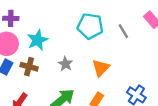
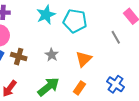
gray line: (123, 31) -> (116, 37), moved
cyan star: (38, 40) -> (46, 15), moved

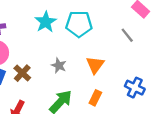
brown cross: (19, 57) -> (22, 73), turned 35

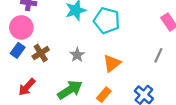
gray line: (127, 35) -> (158, 55), moved, turned 48

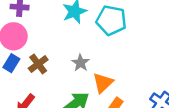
orange triangle: (112, 63) -> (103, 83), moved

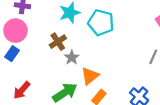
brown cross: (38, 64) -> (58, 42), moved

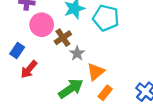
pink circle: (15, 31) -> (42, 25), moved
red arrow: (22, 90) -> (29, 69), moved

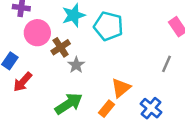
orange triangle: (96, 72) -> (121, 88), moved

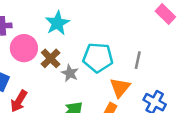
cyan pentagon: (108, 26) -> (98, 58), moved
gray line: (166, 64) -> (138, 60), moved

